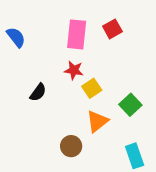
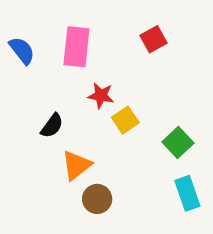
pink rectangle: (77, 34) -> (76, 47), moved
orange triangle: (97, 121) -> (76, 165), moved
cyan rectangle: (135, 156) -> (187, 193), moved

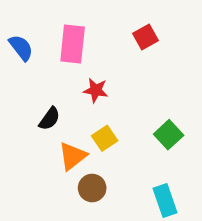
yellow square: (125, 120) -> (105, 138), moved
cyan rectangle: (187, 193) -> (165, 200), moved

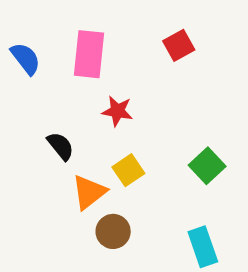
black semicircle: (49, 119) -> (61, 146), turned -75

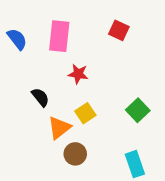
red square: (179, 45) -> (119, 30), turned -36

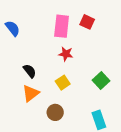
pink rectangle: (59, 36) -> (62, 26), moved
red star: (78, 74) -> (66, 54), moved
orange triangle: (59, 128) -> (31, 93), moved

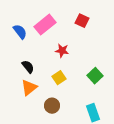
pink rectangle: (62, 26) -> (45, 25), moved, turned 45
blue semicircle: (13, 28) -> (20, 32), moved

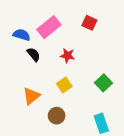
blue semicircle: (20, 32) -> (22, 35), turned -35
black semicircle: (28, 67) -> (34, 54), moved

